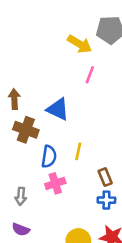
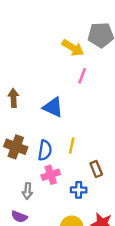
brown cross: (26, 130) -> (16, 147), moved
gray arrow: (21, 196) -> (27, 191), moved
blue cross: (106, 200) -> (79, 190), moved

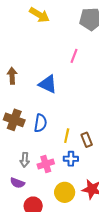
yellow arrow: (73, 48) -> (39, 15), moved
yellow line: (72, 146) -> (67, 136), moved
pink cross: (51, 175) -> (46, 164), moved

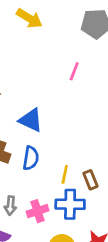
blue triangle: (48, 84) -> (31, 120), moved
blue cross: (71, 159) -> (70, 204), size x1.5

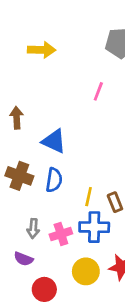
yellow arrow: (29, 18) -> (42, 50), moved, turned -30

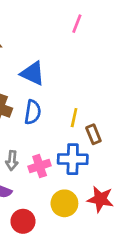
yellow line: (89, 197) -> (74, 118), moved

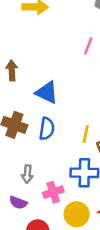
pink cross: (40, 166) -> (53, 192), moved

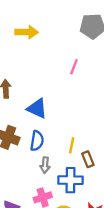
gray arrow: (27, 174) -> (45, 165), moved

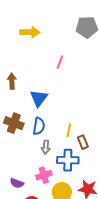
pink line: (74, 67) -> (60, 62), moved
blue triangle: (37, 108) -> (39, 98), turned 42

